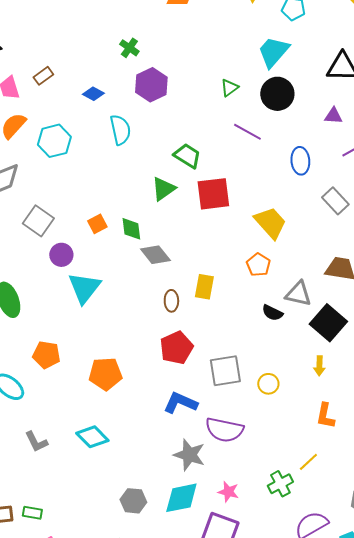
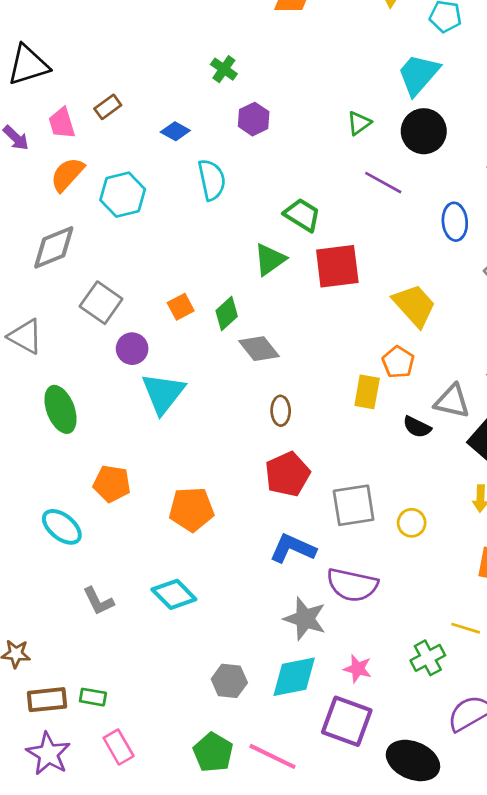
purple hexagon: (151, 85) -> (254, 119), size x0.7
green diamond: (131, 229) -> (227, 314), turned 55
yellow rectangle: (204, 287) -> (367, 392), moved
yellow line: (308, 462) -> (466, 628), turned 60

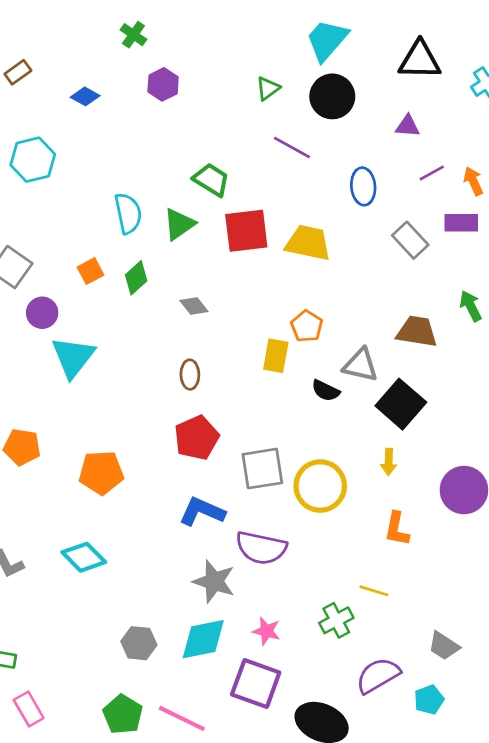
cyan semicircle: (212, 180) -> (128, 213), moved
yellow trapezoid: (414, 305) -> (308, 243), moved, turned -36
gray diamond: (259, 349) -> (194, 306), moved, size x0.7
yellow circle: (412, 523) -> (320, 486), size x1.8

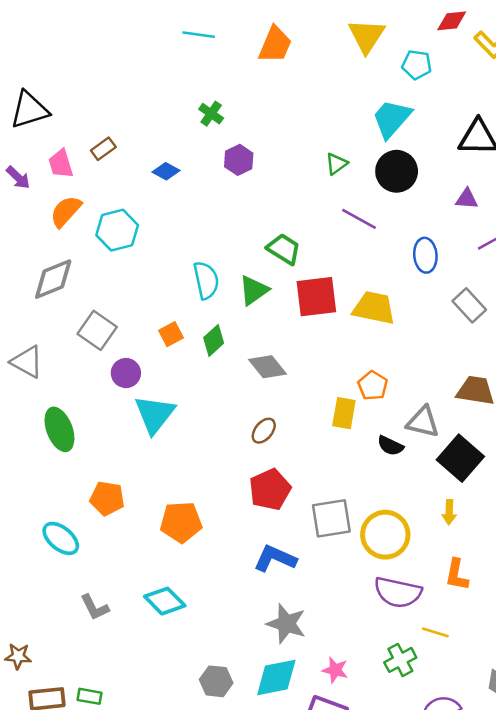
gray diamond: (194, 306) -> (267, 367), size x1.4
brown ellipse: (190, 375) -> (264, 431), turned 40
purple semicircle: (261, 548) -> (398, 592), moved

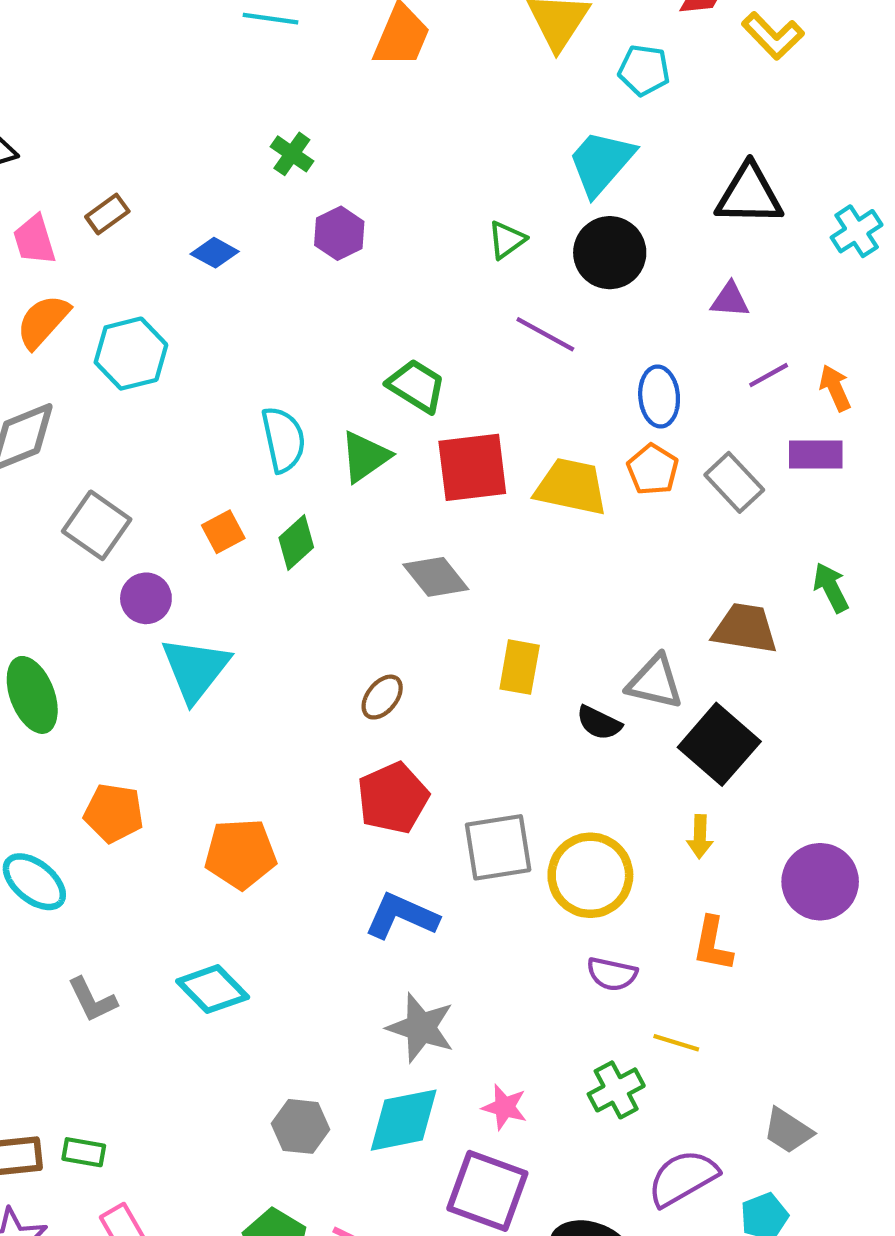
gray diamond: (267, 367) -> (436, 577), moved
orange pentagon: (373, 386) -> (653, 469), moved
purple semicircle: (398, 592) -> (612, 974), size x0.6

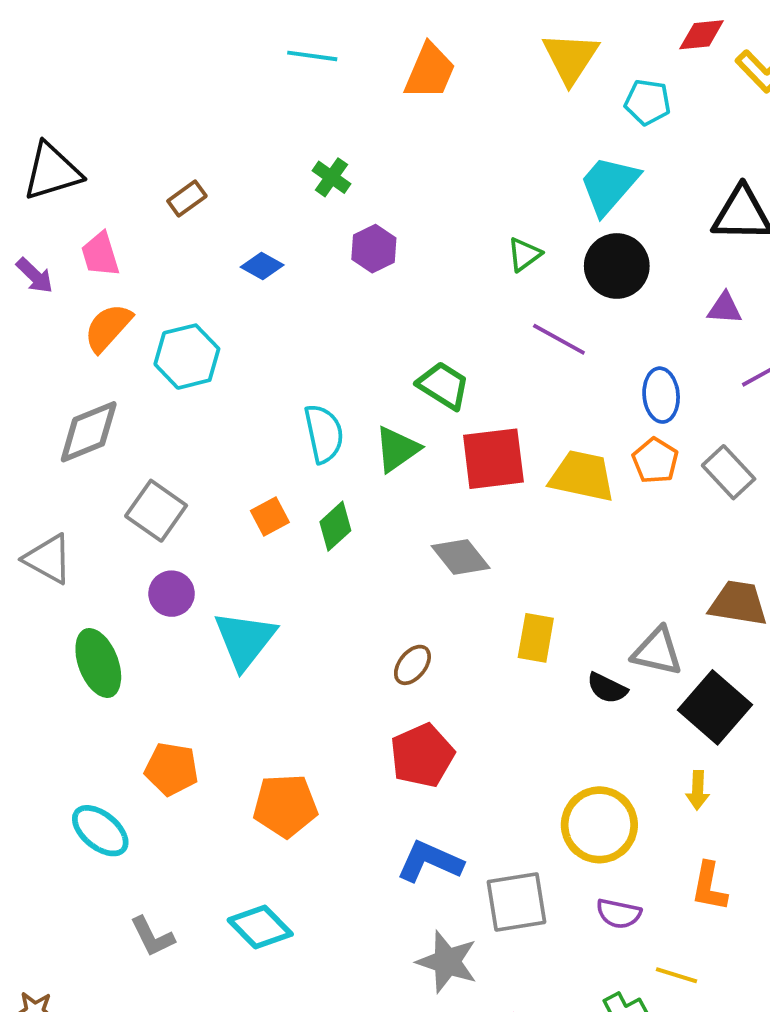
brown rectangle: (107, 214) -> (187, 199), moved
purple circle: (146, 598) -> (172, 594), moved
gray square: (498, 847) -> (517, 902), moved

